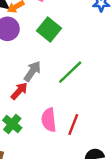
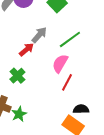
pink semicircle: (49, 120) -> (60, 63), moved, turned 30

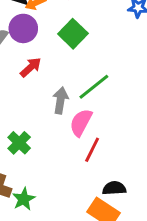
gray arrow: (39, 35) -> (61, 100), moved, turned -30
red arrow: (27, 50) -> (31, 67), moved

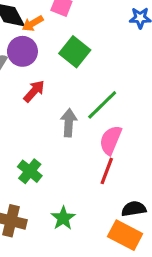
pink semicircle: (81, 122) -> (111, 140), moved
green star: (24, 199) -> (63, 218), moved

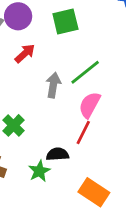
green square: (75, 52) -> (65, 21), turned 32
black semicircle: (134, 209) -> (58, 154), moved

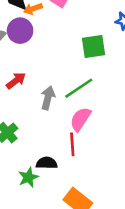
green square: (65, 21) -> (94, 47), moved
red arrow: (25, 53) -> (16, 81), moved
red line: (83, 132) -> (72, 144), turned -35

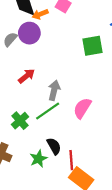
green line: (79, 88) -> (48, 111), moved
red line: (72, 144) -> (71, 160), moved
black semicircle: (47, 163) -> (54, 146), turned 60

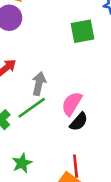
black semicircle: (54, 146) -> (79, 122), moved, turned 72
red line: (71, 160) -> (76, 166), moved

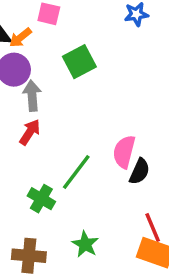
green square: (83, 31) -> (79, 62), moved
gray arrow: (39, 84) -> (32, 96), moved

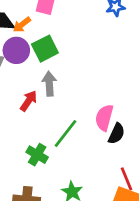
green square: (79, 62) -> (45, 49), moved
gray arrow: (32, 96) -> (49, 84), moved

